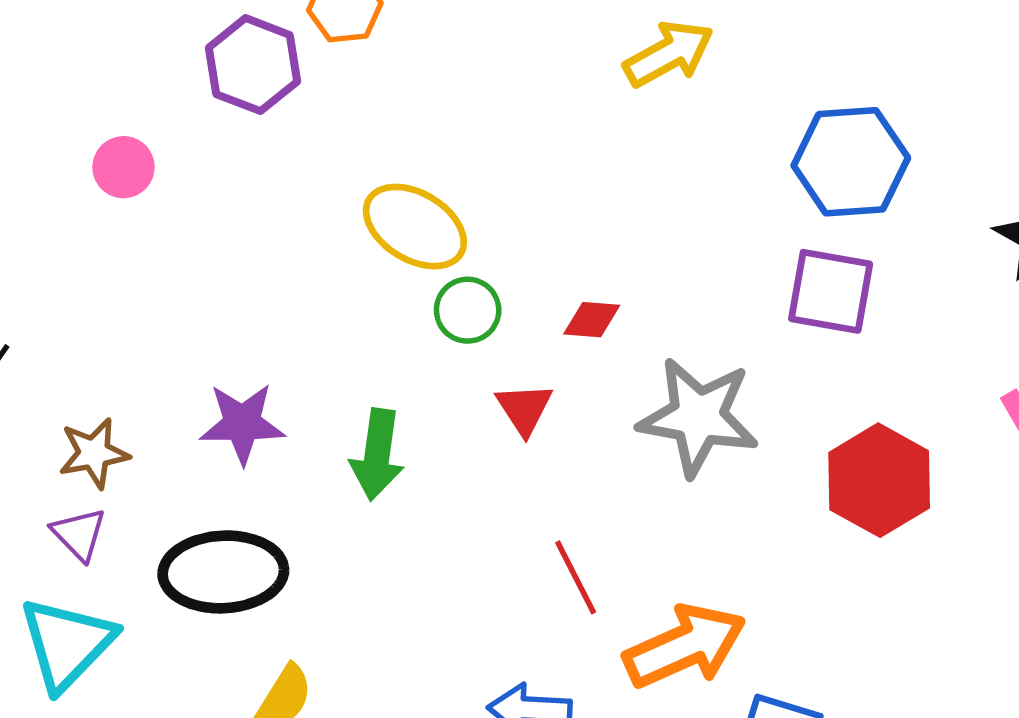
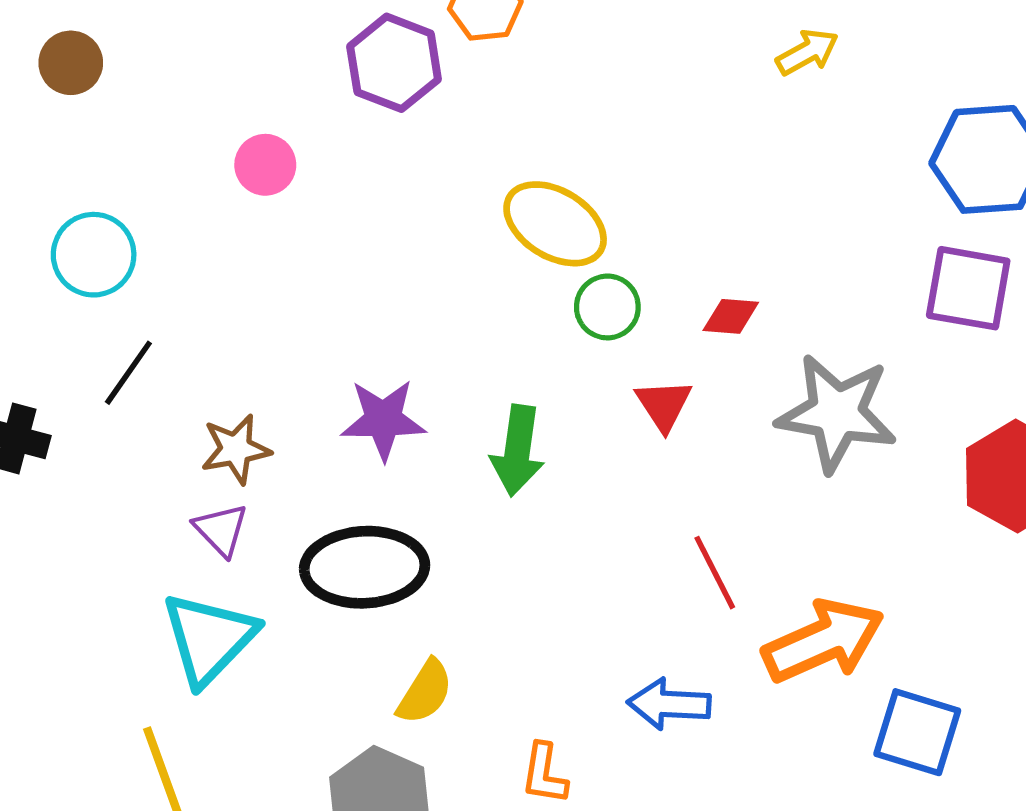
yellow arrow: (669, 54) -> (807, 52), size x0.7

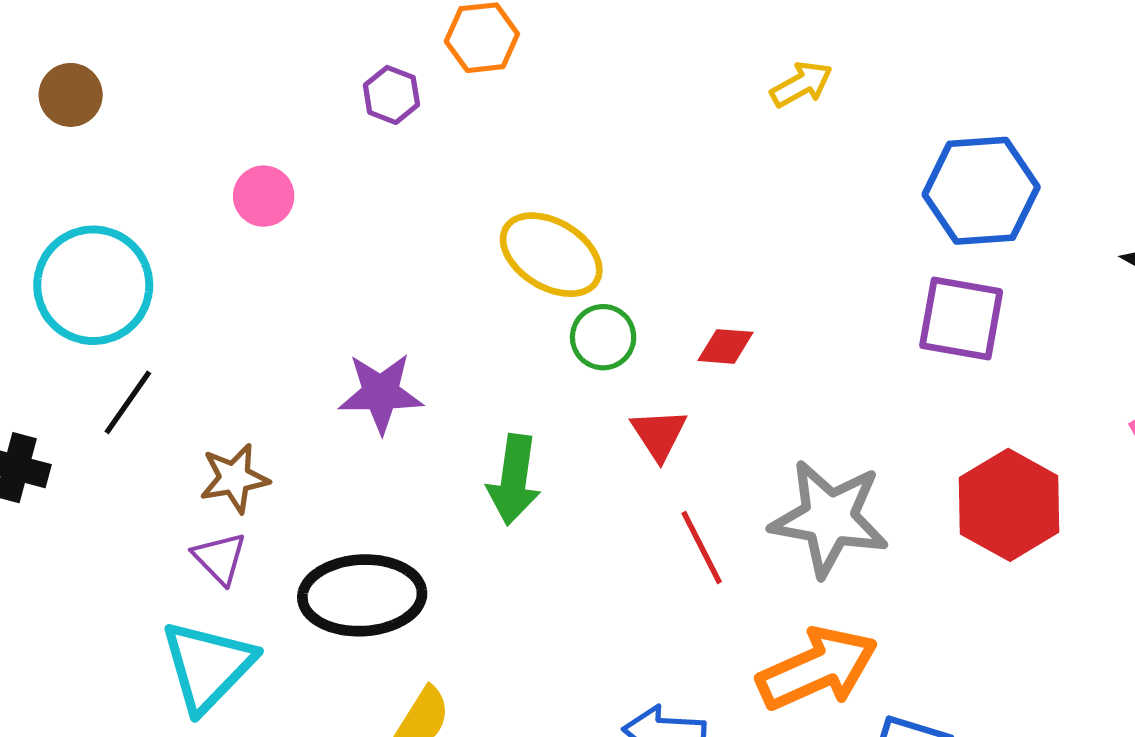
purple hexagon: (394, 63) -> (391, 95), size x0.6
cyan circle: (94, 255) -> (93, 285), size x1.4
gray star: (837, 413) -> (829, 518), moved
purple star: (383, 420) -> (381, 393), moved
red line: (715, 573) -> (702, 547), moved

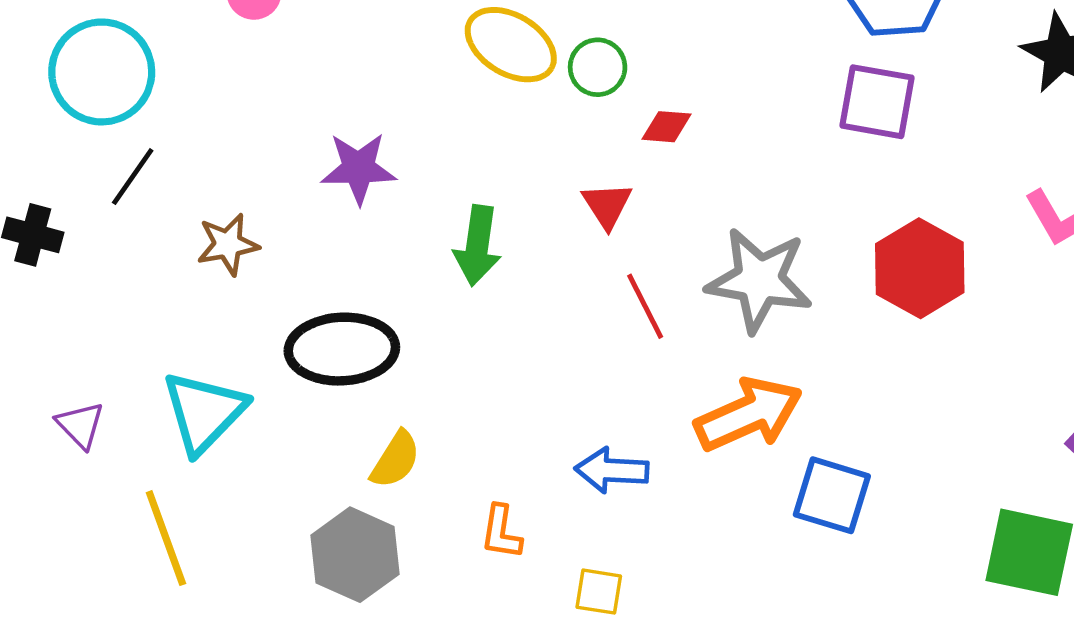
green circle: (603, 337) -> (598, 67), moved
purple triangle: (220, 558) -> (80, 425), moved

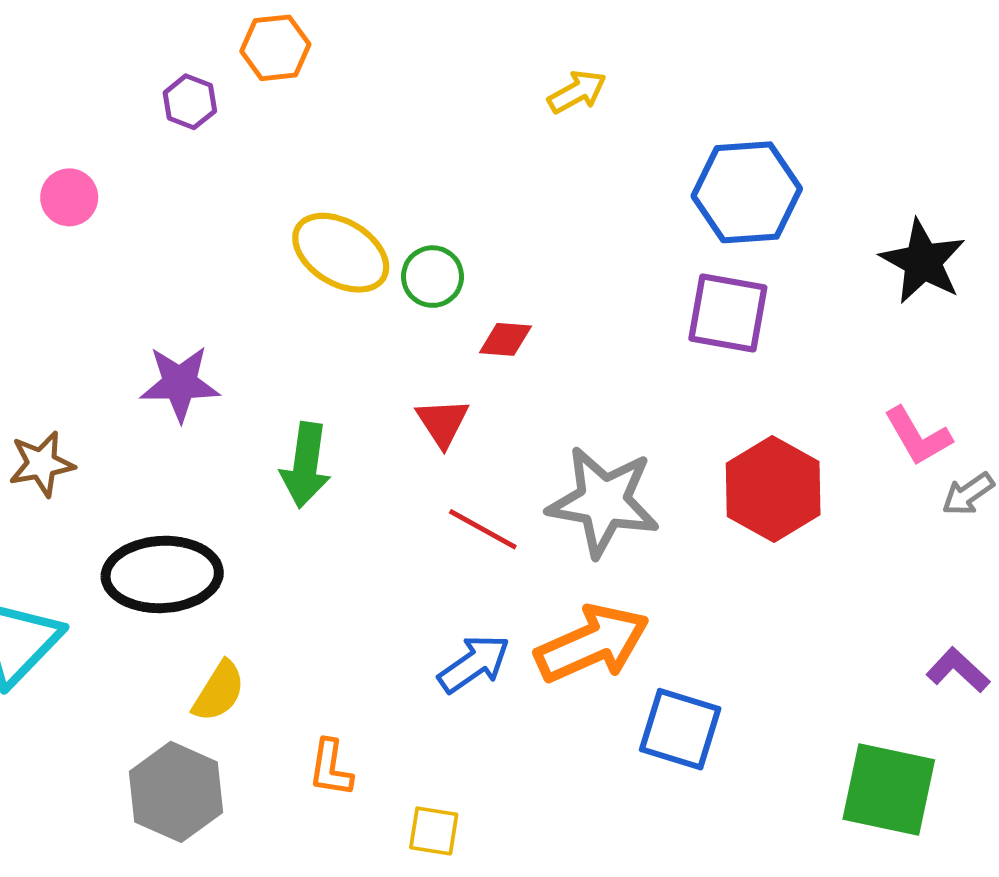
red line: (645, 306) -> (483, 529), turned -34
blue arrow: (612, 470) -> (474, 664), moved, turned 142

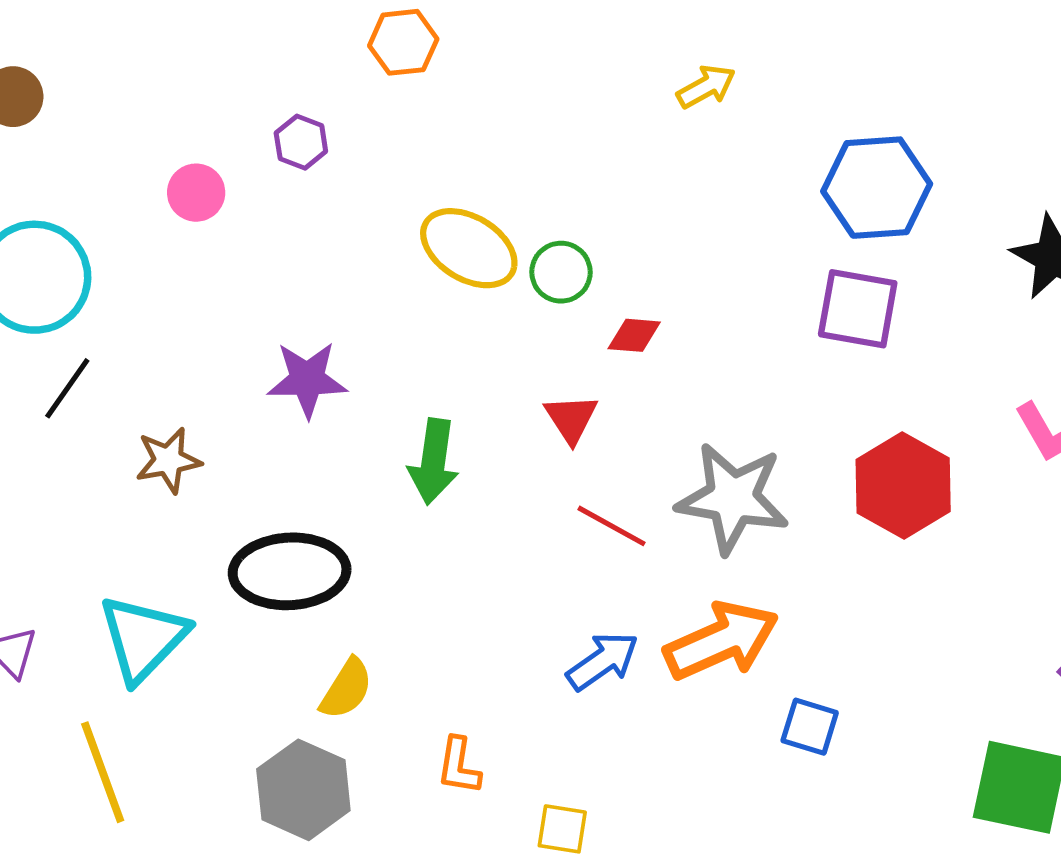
purple hexagon: (190, 102) -> (301, 142), moved
blue square: (680, 729) -> (810, 727), size x0.7

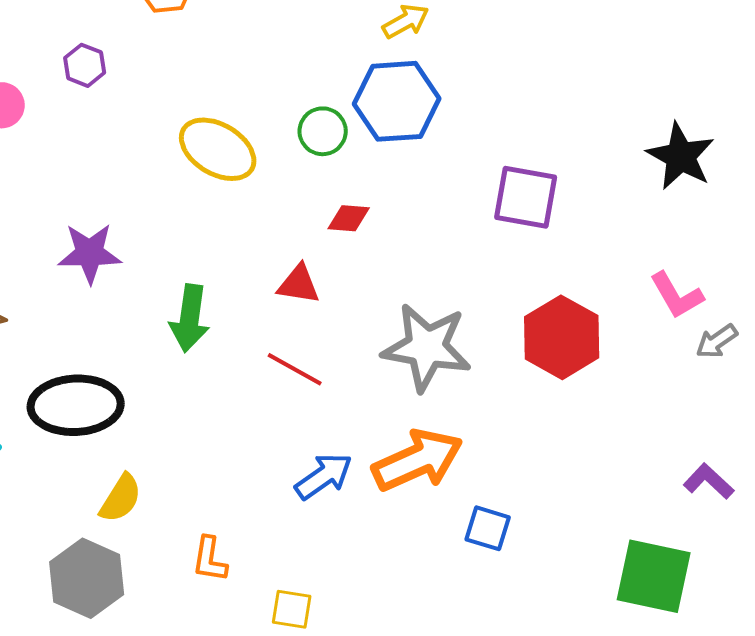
blue hexagon: (877, 188) -> (397, 101), moved
green circle: (561, 272) -> (323, 131), moved
red triangle: (571, 419) -> (299, 284), turned -48
red line: (612, 526) -> (295, 369), moved

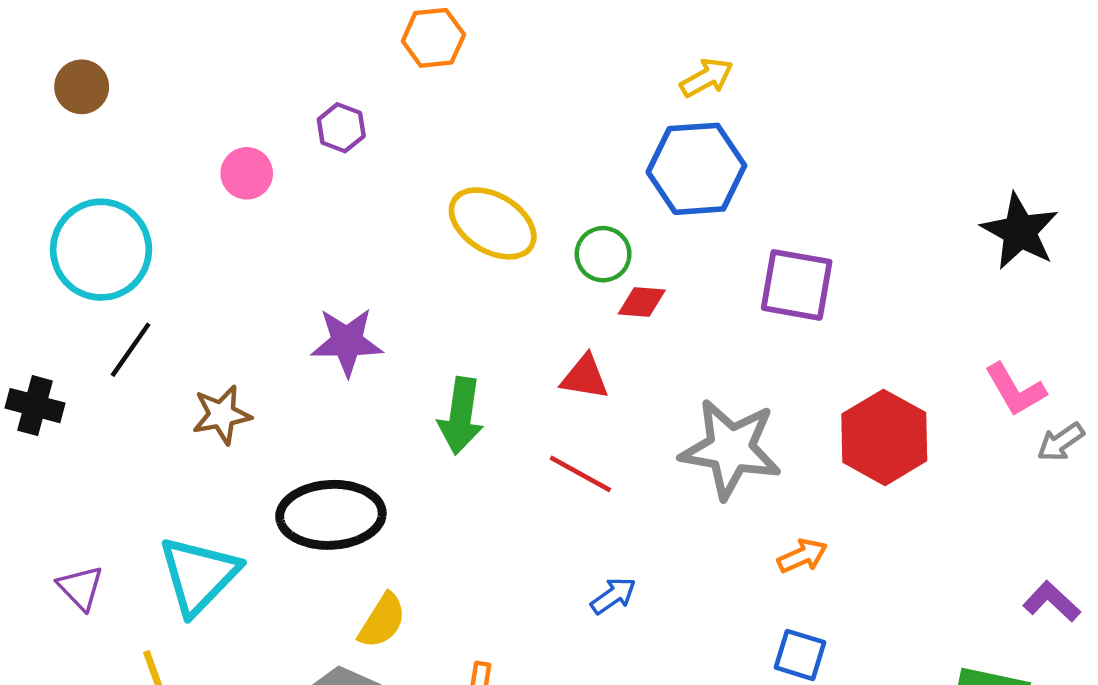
green circle: (323, 131) -> (603, 254), moved
purple square: (526, 197) -> (797, 285), moved
orange arrow: (418, 460) -> (802, 556), moved, size x0.5
blue arrow: (324, 476) -> (613, 596), size x0.7

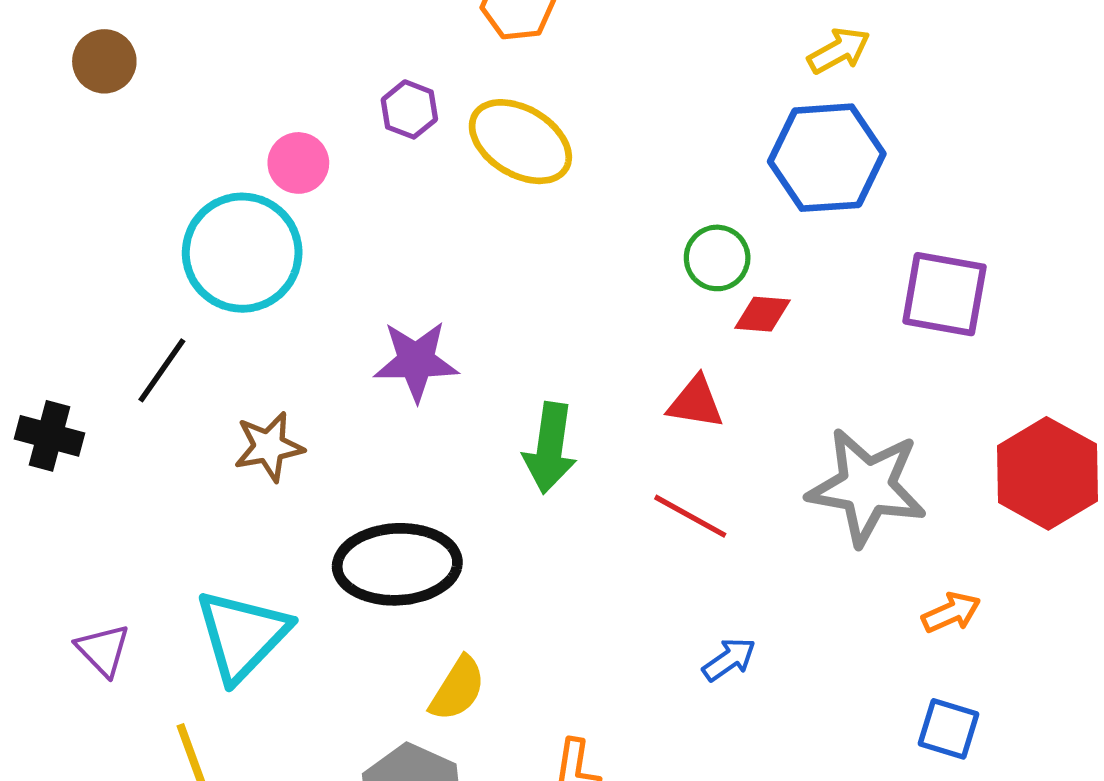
yellow ellipse: (493, 223) -> (520, 142), moved
cyan circle: (101, 250) -> (242, 253), moved

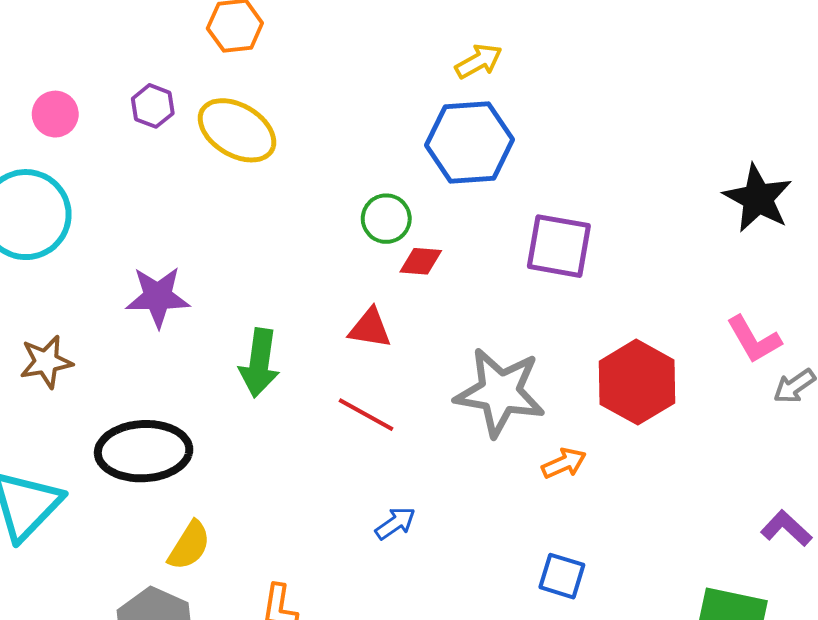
pink circle: (298, 163) -> (55, 114), moved
orange arrow: (951, 612) -> (564, 463), moved

